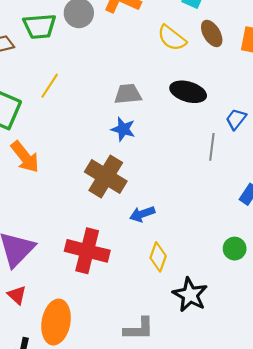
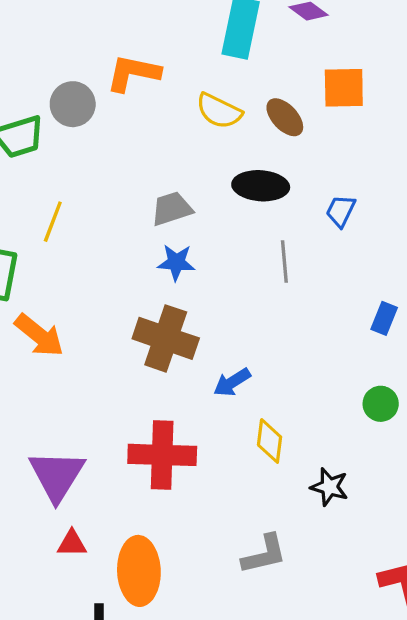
brown ellipse: (212, 33) -> (285, 117), moved
gray line: (212, 147) -> (284, 261), moved
red triangle: (17, 295) -> (72, 543), turned -30
black star: (190, 295) -> (329, 487), size x0.7

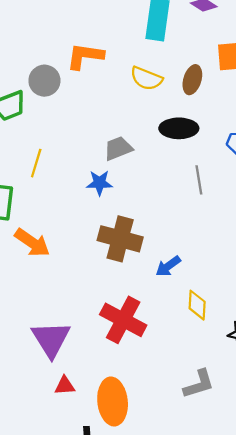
brown ellipse: (285, 117) -> (192, 80), turned 64
blue star: (176, 262) -> (99, 183), moved
red cross: (162, 455) -> (123, 320), turned 30

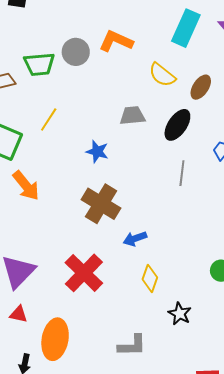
black ellipse: (179, 128) -> (177, 125), turned -72
gray trapezoid: (118, 148) -> (132, 116), moved

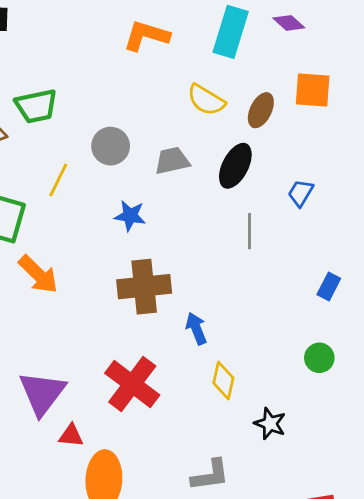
orange L-shape: (116, 41) -> (146, 36), moved
gray circle: (76, 52) -> (111, 146), moved
brown cross: (101, 204) -> (144, 287), turned -30
blue arrow: (135, 239) -> (196, 328), turned 95
red triangle: (19, 314) -> (71, 436), moved

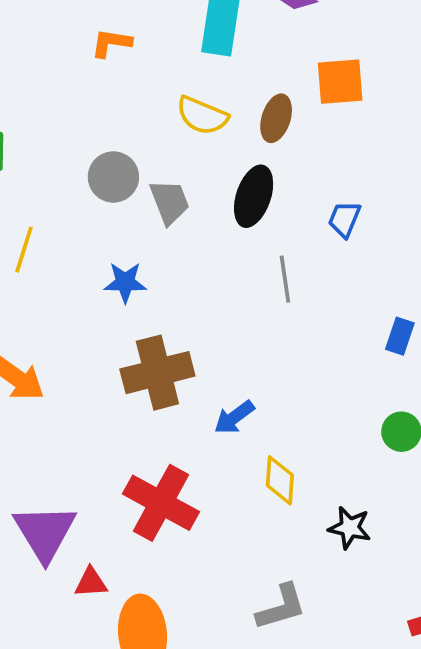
orange L-shape: (146, 36) -> (111, 43), size x0.7
gray circle: (111, 146) -> (113, 177), moved
gray trapezoid: (172, 161) -> (170, 202), turned 90
blue arrow: (196, 328) -> (234, 417), turned -96

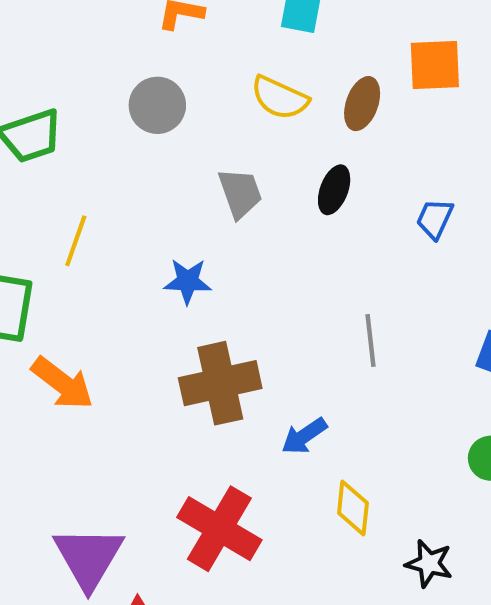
gray circle: (113, 177) -> (157, 105), moved
black ellipse: (254, 196) -> (334, 190), size x0.7
gray line: (285, 279) -> (371, 341), moved

